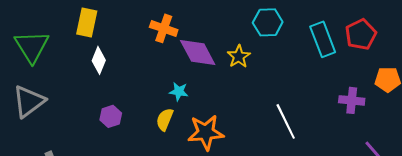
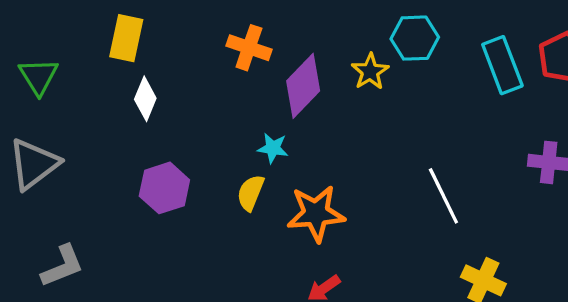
green triangle: (32, 46) -> (38, 76), size x0.7
purple diamond: (198, 52) -> (303, 86), turned 72
yellow star: (239, 56) -> (370, 72), moved
purple hexagon: (111, 116) -> (164, 188), size x1.4

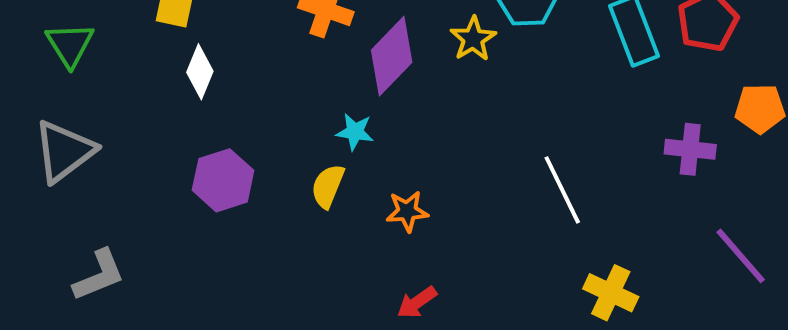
orange star: (316, 213) -> (407, 211), size x0.6

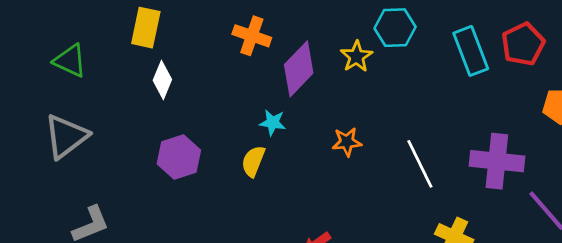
green triangle: (70, 45) -> (70, 61), turned -33
purple cross: (690, 149) -> (497, 161), moved, size x1.5
orange star: (407, 211) -> (347, 142), moved

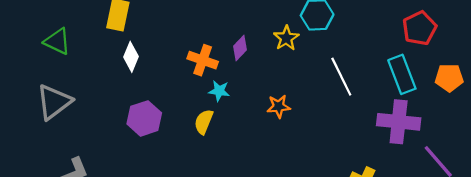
orange cross: (252, 36) -> (203, 60), moved
cyan rectangle: (471, 51) -> (402, 74), moved
purple diamond: (299, 69) -> (240, 48), size x0.6
white line: (420, 164) -> (341, 77), moved

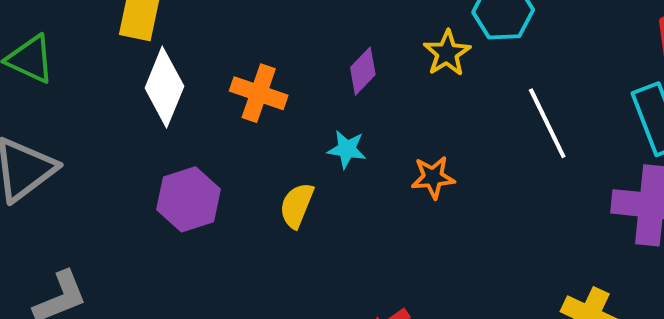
white diamond: (131, 57) -> (164, 87), size x1.4
orange cross: (203, 60) -> (259, 93), moved
cyan star: (219, 91) -> (347, 149), moved

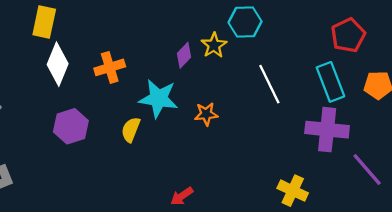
purple diamond: (363, 71) -> (184, 55), moved
orange cross: (259, 93) -> (110, 67), turned -36
cyan star: (347, 149) -> (158, 99), size x1.8

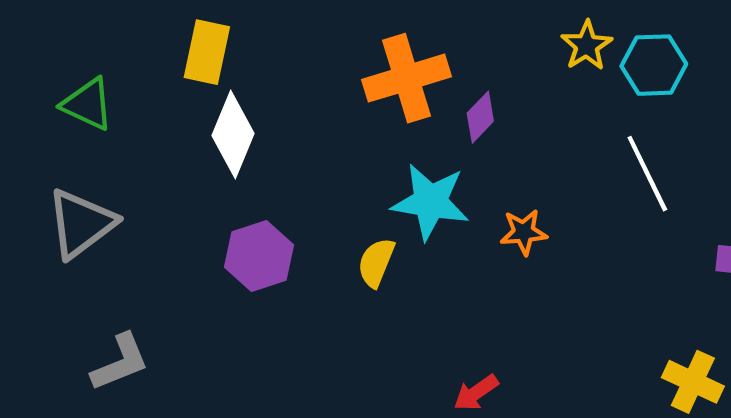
cyan hexagon: (245, 22) -> (654, 65), moved
yellow star: (214, 45) -> (587, 46), moved
orange cross: (110, 67) -> (407, 78), moved, size x1.4

